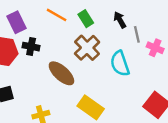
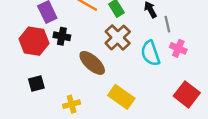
pink cross: (155, 48) -> (178, 48), moved

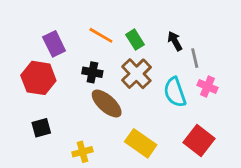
black cross: (62, 36) -> (92, 72), moved
red square: (187, 94) -> (199, 140), moved

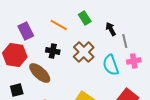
green rectangle: (135, 40) -> (85, 18), moved
pink cross: (207, 86) -> (134, 61), turned -32
brown ellipse: (107, 104) -> (40, 73), moved

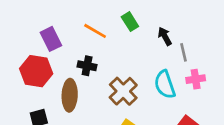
brown cross: (84, 52) -> (123, 91), moved
brown ellipse: (40, 73) -> (70, 95), turned 50

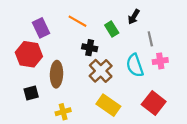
green rectangle: (130, 22) -> (112, 29), moved
black arrow: (165, 36) -> (134, 17), moved, turned -120
black cross: (87, 66) -> (90, 48), moved

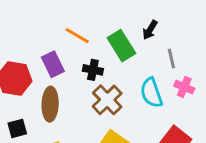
purple rectangle: (41, 28) -> (53, 64), moved
green rectangle: (112, 29) -> (121, 46), size x1.5
pink cross: (160, 61) -> (184, 87), turned 32

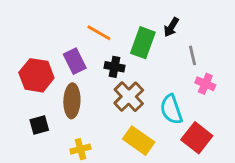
green rectangle: (121, 46) -> (143, 43), turned 52
cyan semicircle: (151, 93) -> (171, 109), moved

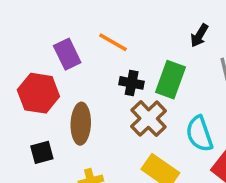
green rectangle: (143, 43) -> (171, 80), moved
purple rectangle: (75, 61) -> (67, 54), moved

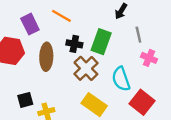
brown ellipse: (81, 124) -> (46, 57), moved
black square: (42, 152) -> (25, 100), moved

